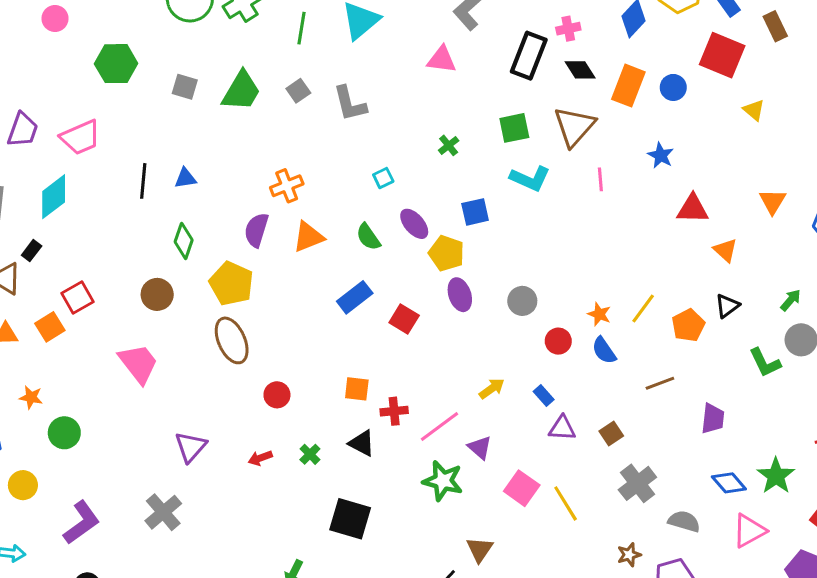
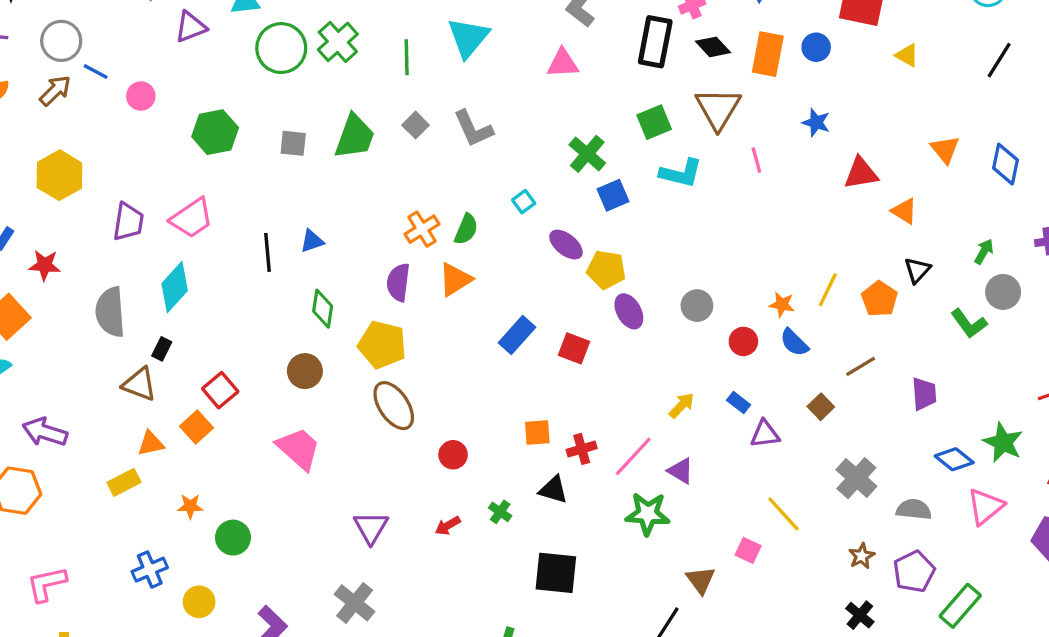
green cross: (449, 145) -> (587, 154), size x1.6
blue square: (475, 212) -> (613, 195), moved
green semicircle: (368, 237) -> (466, 229), moved, turned -112
brown square: (611, 433) -> (821, 407), moved
pink square: (522, 488) -> (748, 550), moved, size x0.7

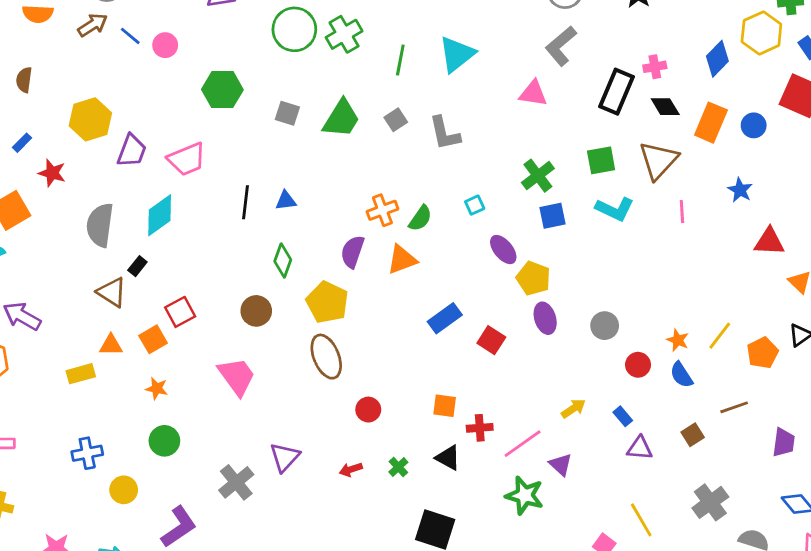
blue line: (96, 71) -> (130, 36), moved
yellow hexagon: (59, 175) -> (90, 119), moved
orange star: (190, 506) -> (157, 388), moved
gray cross: (355, 603) -> (236, 482), moved

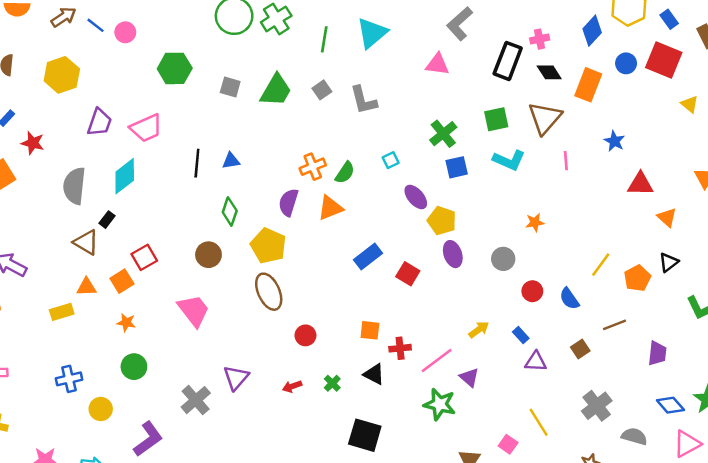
yellow hexagon: (90, 119) -> (62, 75), moved
blue circle: (754, 125) -> (626, 63), moved
orange star: (678, 340) -> (535, 222), moved, turned -30

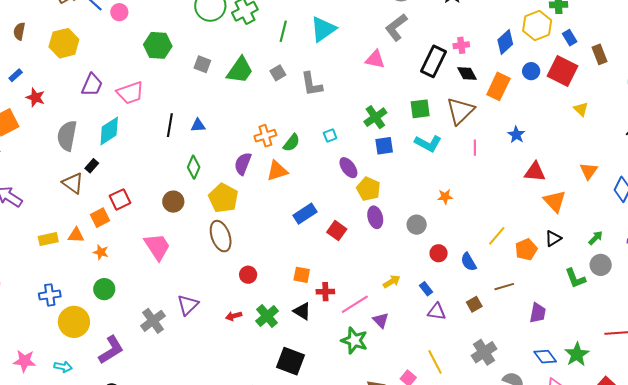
orange triangle: (667, 217) -> (555, 201), size x1.4
orange triangle: (86, 287) -> (76, 235), moved
green cross: (332, 383) -> (267, 316), size x1.6
yellow circle: (101, 409) -> (74, 322), size x1.6

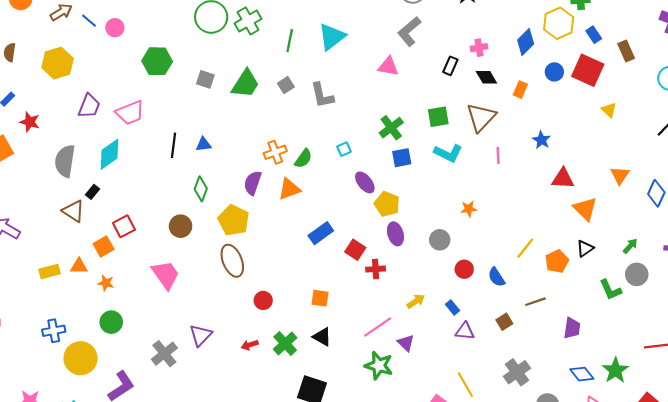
black rectangle: (433, 61) -> (450, 66), size x0.6
orange rectangle: (498, 86) -> (520, 90), size x0.6
red cross: (325, 292) -> (376, 269), moved

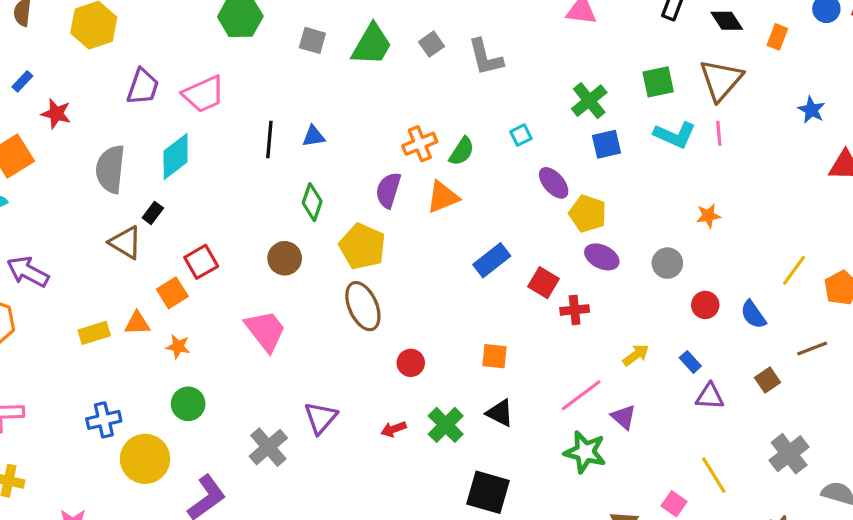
pink line: (498, 155) -> (719, 133), moved
purple ellipse: (395, 234) -> (602, 257), turned -45

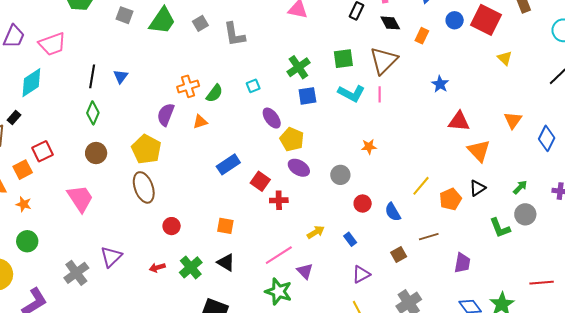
blue triangle: (314, 136) -> (121, 76), turned -49
orange triangle: (443, 197) -> (200, 122), size x0.7
green diamond: (312, 202) -> (93, 113), moved
purple triangle: (710, 396) -> (361, 274), moved, turned -36

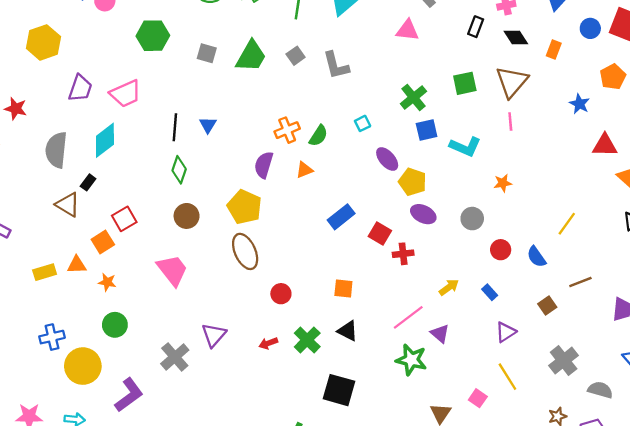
cyan L-shape: (351, 93) -> (465, 147), moved
orange pentagon: (450, 199) -> (613, 77), moved

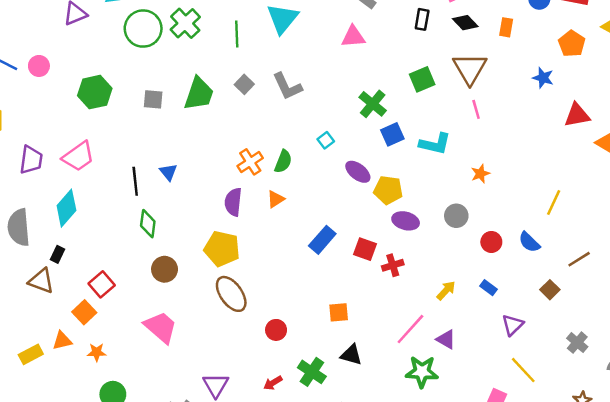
gray cross: (564, 360) -> (577, 343), size x0.7

